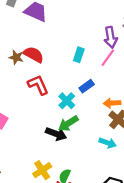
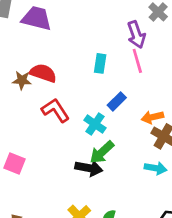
pink line: (108, 58) -> (137, 61), turned -42

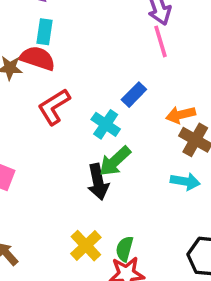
cyan rectangle: (100, 63) -> (44, 32), moved
red L-shape: (55, 110) -> (54, 107), turned -88
black arrow: (89, 168) -> (98, 182), turned 68

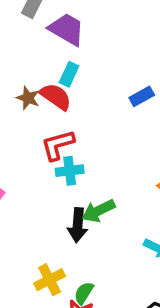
blue rectangle: (134, 95) -> (142, 96), moved
cyan cross: (106, 124) -> (70, 171), moved, turned 32

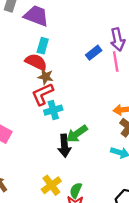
brown star: (28, 98) -> (46, 77), moved

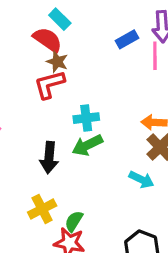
cyan rectangle: (43, 46) -> (60, 19), turned -70
cyan cross: (53, 110) -> (86, 118), moved
black arrow: (64, 146) -> (49, 158), moved

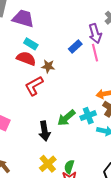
brown star: (57, 62) -> (48, 66), moved
cyan cross: (86, 118) -> (88, 116), moved

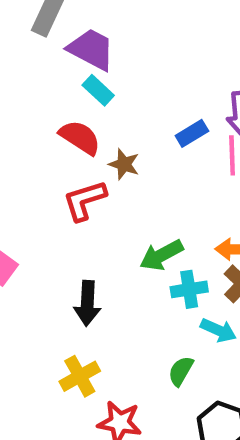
cyan rectangle: (31, 44) -> (98, 90), moved
green arrow: (66, 118) -> (161, 255), moved
green semicircle: (69, 167) -> (181, 371), moved

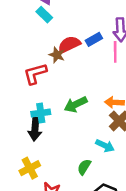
red semicircle: (80, 137) -> (69, 45), moved, turned -60
cyan cross: (189, 289) -> (41, 113), moved

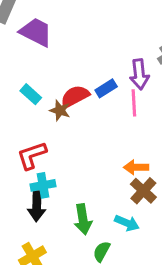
cyan rectangle: (44, 15) -> (31, 94), moved
red L-shape: (35, 74) -> (32, 155), moved
green arrow: (76, 104) -> (83, 219), moved, turned -70

